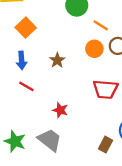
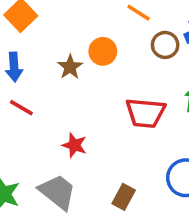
orange circle: (94, 49) -> (103, 51), moved
brown rectangle: (105, 145) -> (124, 197), moved

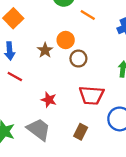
brown circle: (165, 45) -> (78, 59), moved
red trapezoid: (145, 113) -> (91, 95), moved

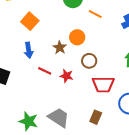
brown circle: (78, 59) -> (89, 61), moved
red line: (15, 77) -> (45, 71), moved
red star: (49, 100) -> (66, 76), moved

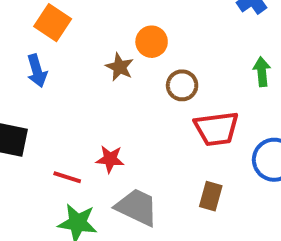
blue arrow: (29, 50) -> (37, 71), moved
red line: (45, 71) -> (67, 177), moved
red star: (66, 76) -> (110, 159), moved

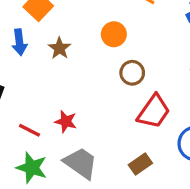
brown star: (120, 67) -> (59, 48), moved
red trapezoid: (217, 129) -> (154, 111), turned -57
brown rectangle: (211, 196) -> (140, 164), turned 30

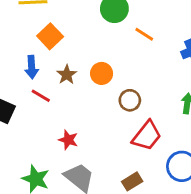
orange circle: (114, 34) -> (102, 73), moved
red line: (29, 130) -> (41, 96), moved

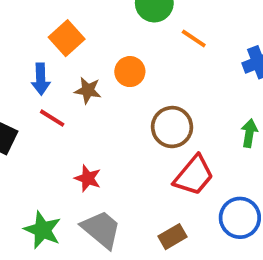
orange circle: (102, 73) -> (130, 72), moved
brown star: (67, 75) -> (88, 90), turned -30
brown circle: (130, 100) -> (172, 127), size x1.4

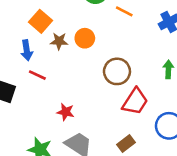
brown star: (88, 90) -> (59, 41), moved

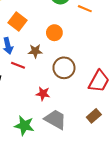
brown star: (59, 41) -> (35, 51), moved
brown circle: (117, 71) -> (64, 68), moved

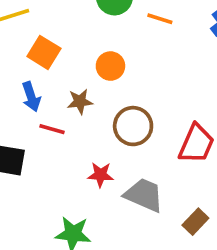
brown rectangle: (94, 116) -> (195, 222), moved
gray trapezoid: (55, 119) -> (144, 195), moved

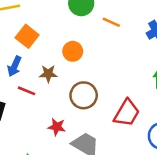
blue arrow: (31, 97) -> (14, 66), turned 36

